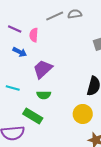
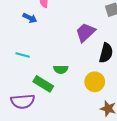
purple trapezoid: (43, 69) -> (85, 32), moved
green semicircle: (44, 95) -> (61, 69), moved

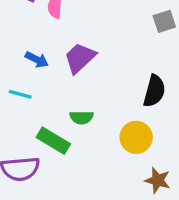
blue arrow: (30, 18) -> (37, 60), moved
purple trapezoid: (85, 32) -> (80, 58), moved

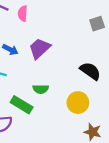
black semicircle: (154, 91) -> (90, 71), turned -70

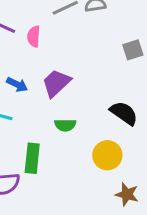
green semicircle: (41, 89) -> (65, 125), moved
green rectangle: (22, 105) -> (32, 158), turned 65

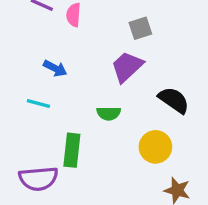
gray square: (133, 50) -> (140, 28), moved
purple trapezoid: (56, 83) -> (127, 67), moved

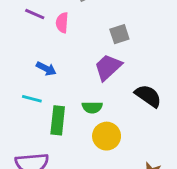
yellow circle: (155, 147) -> (107, 136), moved
green rectangle: (72, 150) -> (58, 120), moved

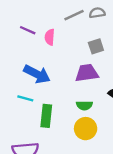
purple trapezoid: (108, 67) -> (87, 73), turned 35
blue arrow: (46, 69) -> (37, 74), size x1.6
green semicircle: (92, 107) -> (84, 105), moved

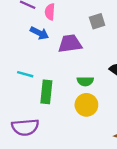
purple trapezoid: (87, 73) -> (70, 44), moved
blue arrow: (37, 74) -> (39, 33), moved, size x0.7

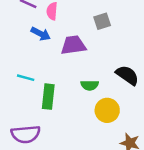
yellow circle: (86, 105) -> (107, 110), moved

